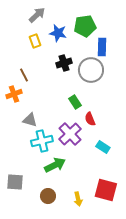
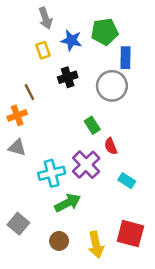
gray arrow: (37, 15) -> (45, 18), turned 114
black cross: (64, 63) -> (68, 77), moved
gray triangle: (30, 120) -> (17, 147), moved
gray square: (15, 182) -> (18, 224), turned 36
yellow arrow: (78, 199) -> (96, 245), size x1.5

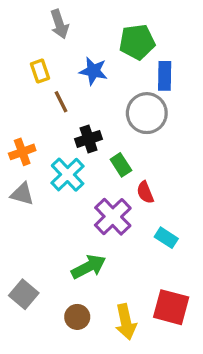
blue star: (71, 40) -> (93, 71), moved
yellow rectangle: (43, 50) -> (40, 71), moved
black cross: (68, 77) -> (89, 139), moved
brown line: (29, 92) -> (61, 102), moved
cyan cross: (52, 173) -> (68, 175), moved, turned -30

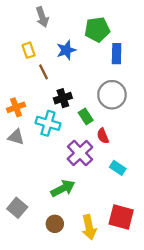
blue star: (93, 71) -> (66, 50), turned -30
gray circle: (147, 113) -> (112, 95), moved
cyan cross: (68, 175) -> (48, 123), turned -30

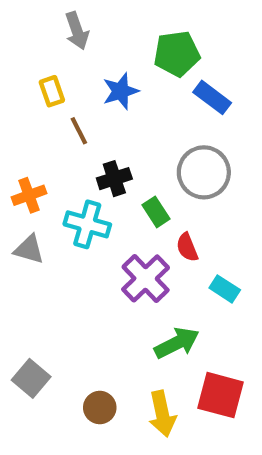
blue rectangle: (117, 54) -> (212, 97), turned -54
cyan rectangle: (118, 168) -> (225, 289), moved
green arrow: (63, 188) -> (177, 343), moved

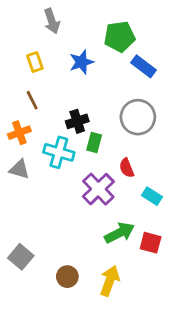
brown line: (79, 131) -> (32, 100), moved
green rectangle: (156, 212) -> (94, 143), moved, turned 48
red square: (220, 395) -> (151, 243), moved, size x0.7
yellow arrow: (162, 414) -> (110, 281), turned -148

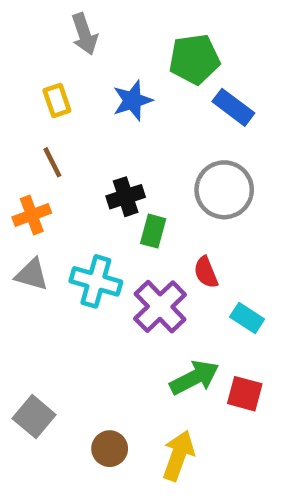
cyan cross: (59, 152) -> (96, 281), moved

